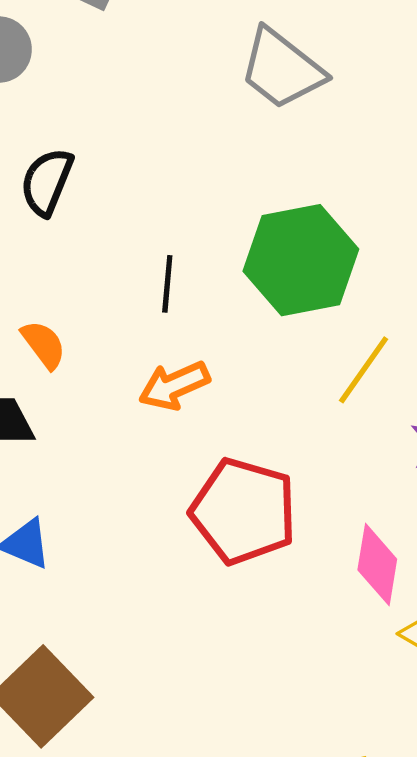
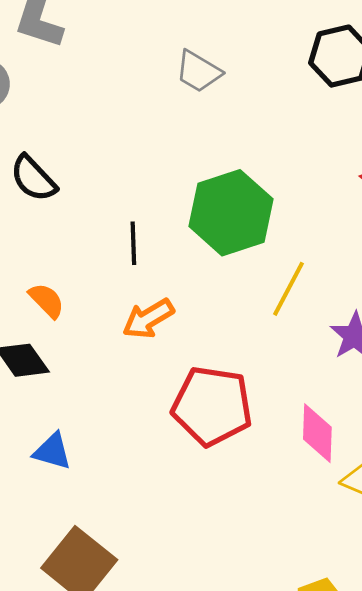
gray trapezoid: (282, 69) -> (198, 71), size x0.7
black semicircle: (47, 182) -> (33, 178), turned -58

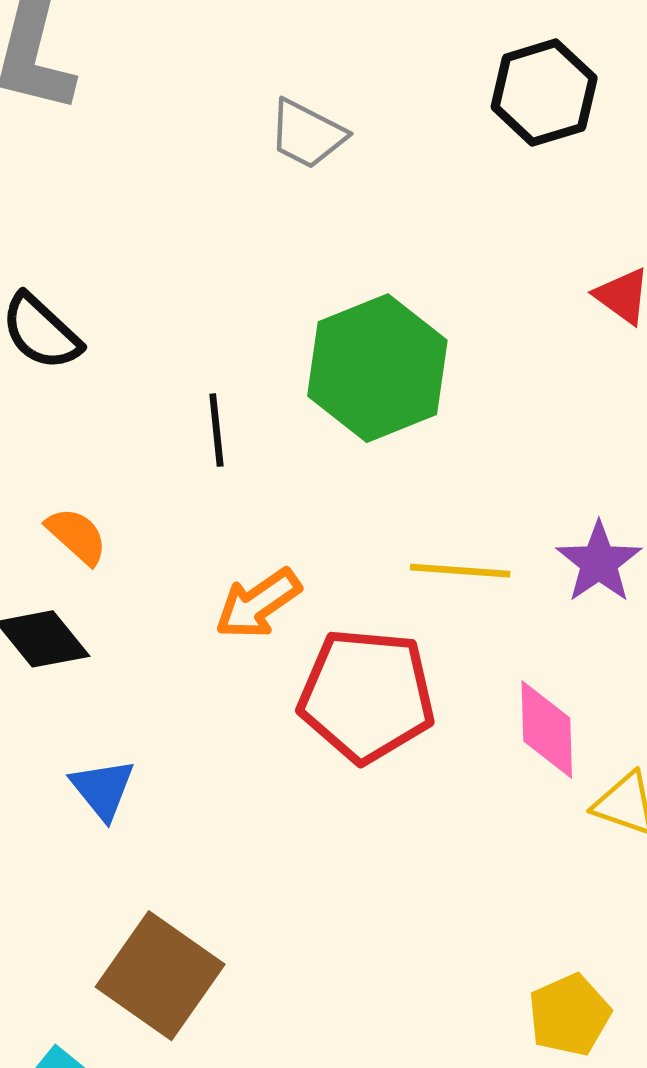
yellow line: (288, 289) -> (460, 571), moved, turned 70
orange arrow: (148, 319) -> (258, 604), moved
blue triangle: (52, 451) -> (103, 789), turned 39

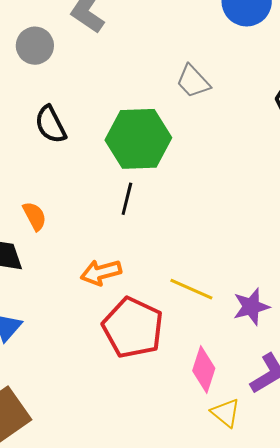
green hexagon: (377, 368) -> (138, 139), moved
black line: (216, 430) -> (127, 199), moved

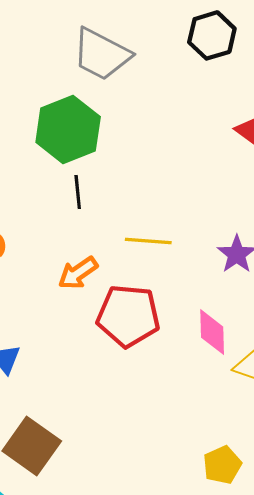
gray trapezoid: (193, 81) -> (102, 54), size x1.6
yellow line: (191, 289) -> (148, 241), moved

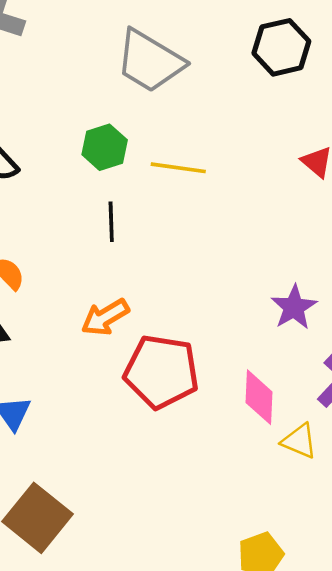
green hexagon: (68, 129) -> (105, 147), size x0.6
yellow line: (148, 241) -> (178, 168), moved

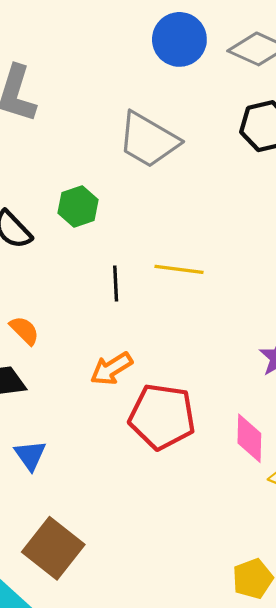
green hexagon: (105, 147) -> (78, 206), moved
yellow line: (178, 168) -> (179, 269), moved

